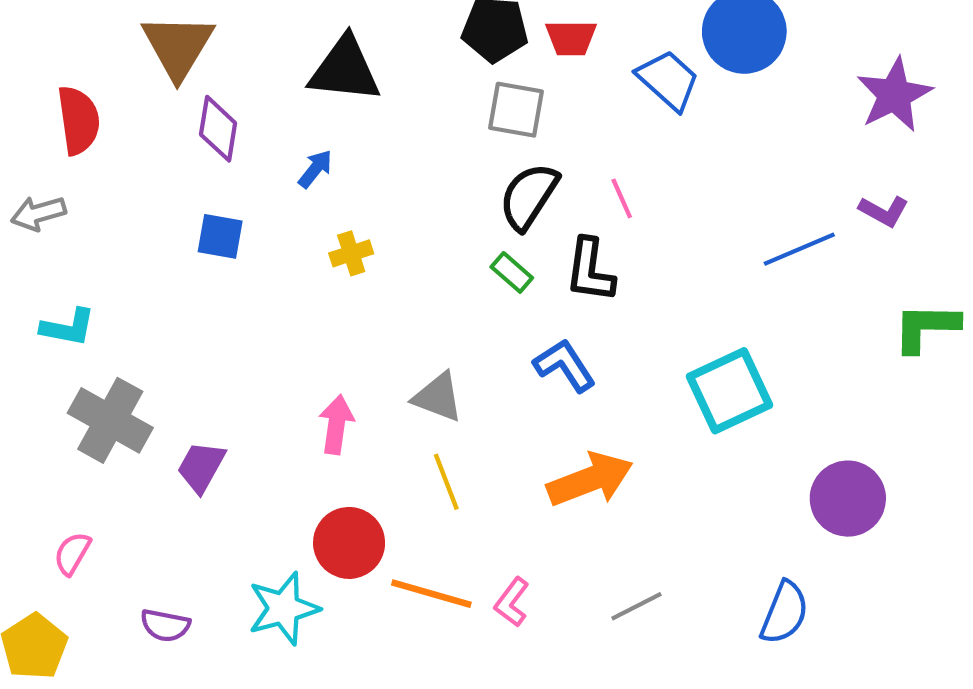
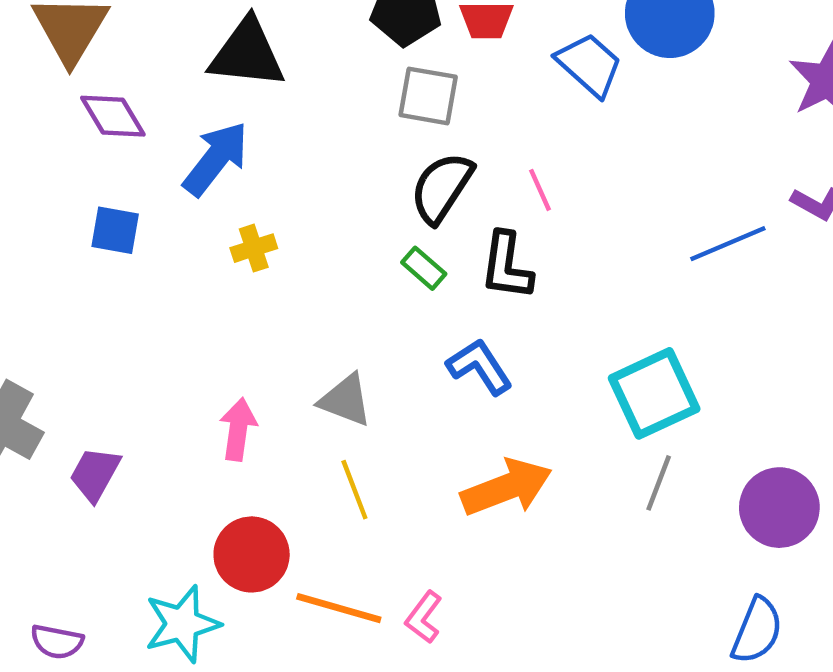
purple diamond: (218, 129) -> (113, 116), turned -40
blue arrow: (315, 169) -> (216, 159), size x1.8
gray line: (636, 606) -> (659, 483), moved, turned -42
blue semicircle: (784, 613) -> (757, 631), moved

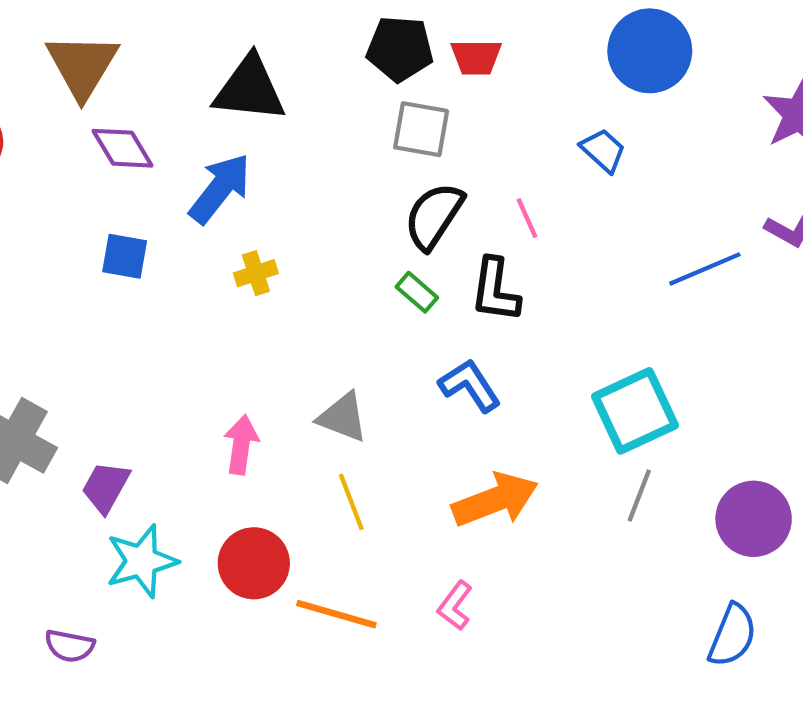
blue trapezoid: (589, 65) -> (603, 150), moved, size x0.7
pink L-shape: (424, 617) -> (455, 606), moved
cyan star: (182, 624) -> (142, 561), moved

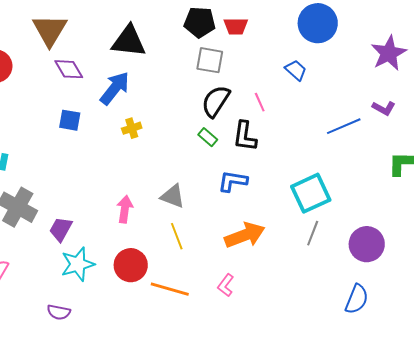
blue L-shape: (470, 385) -> (233, 181), turned -48
purple semicircle: (70, 646) -> (59, 312), moved

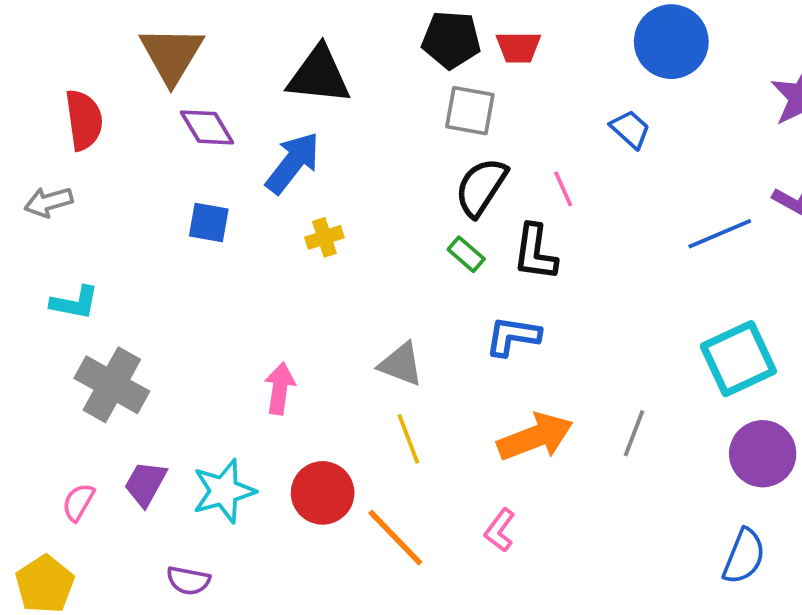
cyan square: (311, 193) -> (738, 359), moved
pink arrow: (125, 209) -> (280, 388), moved
purple trapezoid: (61, 229) -> (145, 484), moved
gray line: (313, 233) -> (634, 433), moved
orange line: (170, 289) -> (395, 538), turned 30

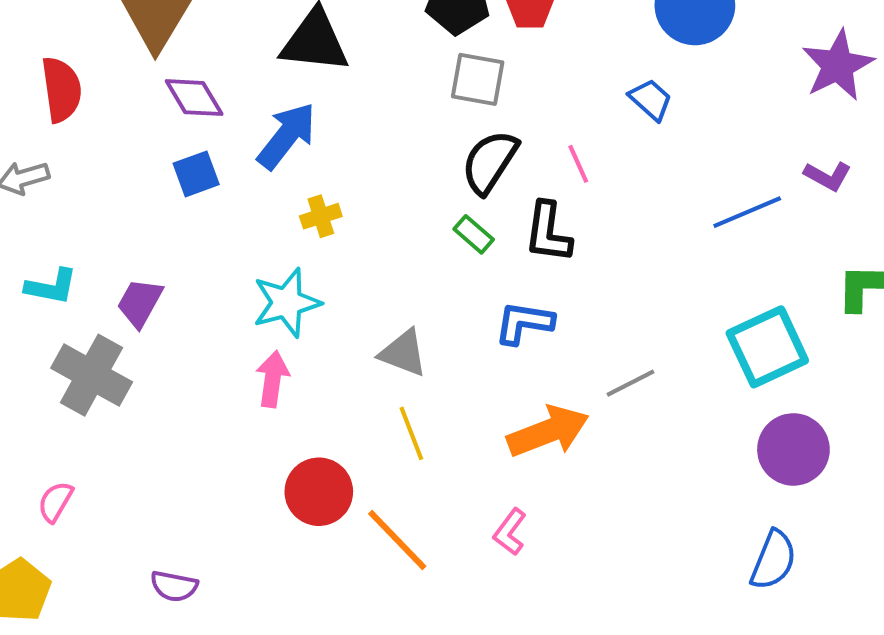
blue square: (209, 223) -> (196, 174), moved, turned -30
gray line: (634, 433) -> (631, 383), moved, turned 42
purple trapezoid: (145, 484) -> (140, 303), moved
cyan star: (224, 491) -> (287, 303), moved

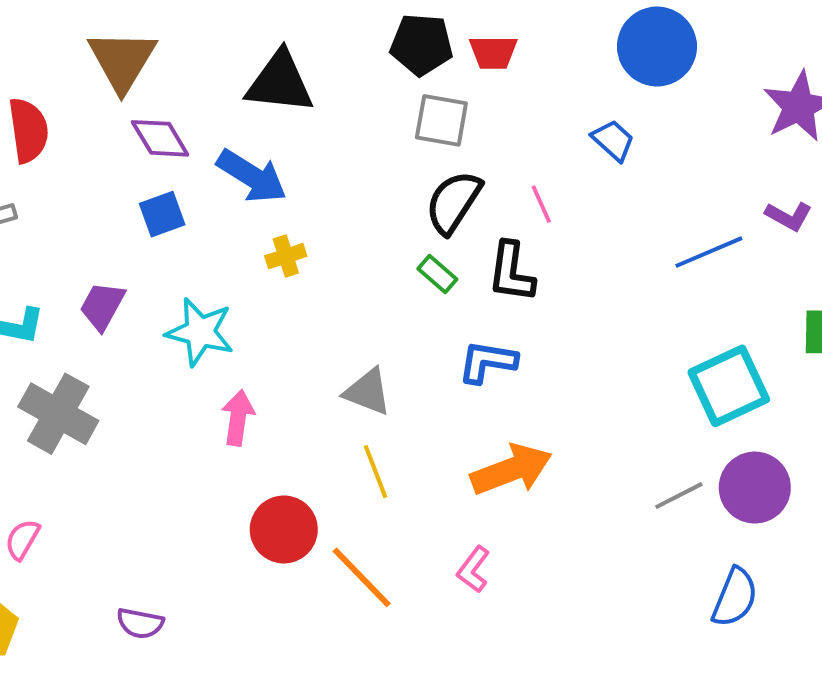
blue arrow: (287, 136) -> (252, 176), turned 84
purple trapezoid: (140, 303) -> (102, 306), moved
cyan star: (287, 303) -> (200, 332), moved, turned 30
gray line: (631, 383) -> (679, 496), moved

